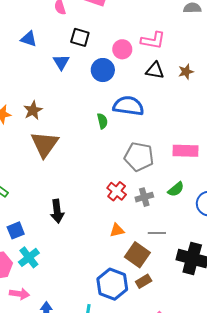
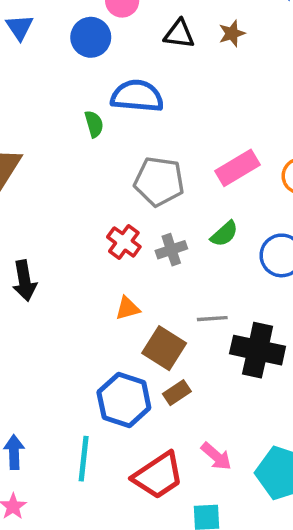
pink rectangle: (185, 151) -> (238, 168), turned -30
gray line: (157, 233) -> (212, 319), moved

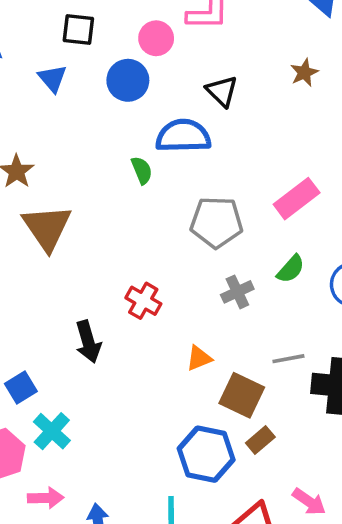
brown star: (232, 33) -> (304, 73), moved
black triangle: (179, 34) -> (222, 91), moved, turned 44
red cross: (124, 242) -> (143, 301), moved

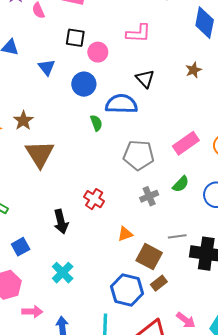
black square: (78, 30) -> (75, 38), moved
pink circle: (156, 38) -> (98, 52), moved
blue circle: (128, 80) -> (84, 84), moved
cyan cross: (52, 431) -> (63, 273), moved

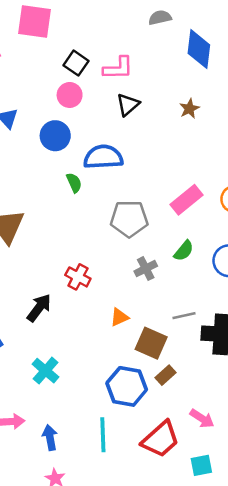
black square: (75, 38) -> (76, 63), moved, turned 30
black triangle: (145, 79) -> (128, 105), moved, turned 36
black arrow: (61, 222) -> (39, 308), turned -125

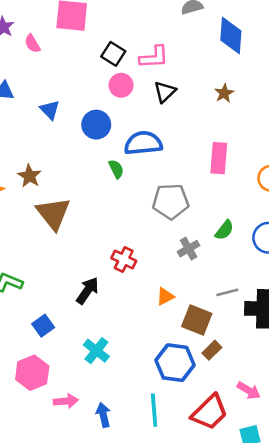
pink circle: (70, 95) -> (121, 85), moved
pink rectangle: (186, 200) -> (219, 158), moved, turned -44

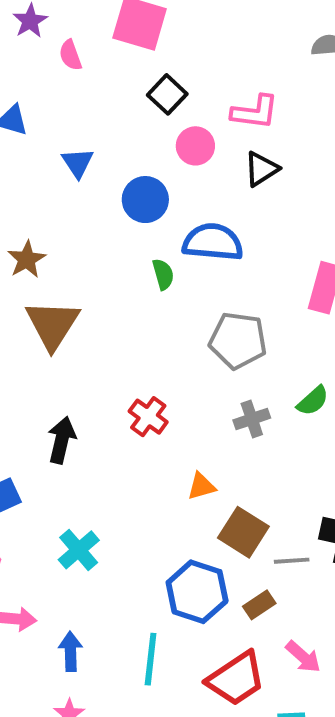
black square: (113, 54) -> (167, 94), moved
black arrow: (88, 291) -> (62, 440), moved, turned -32
gray line: (227, 292) -> (292, 561), moved
brown rectangle: (212, 350) -> (259, 605), moved

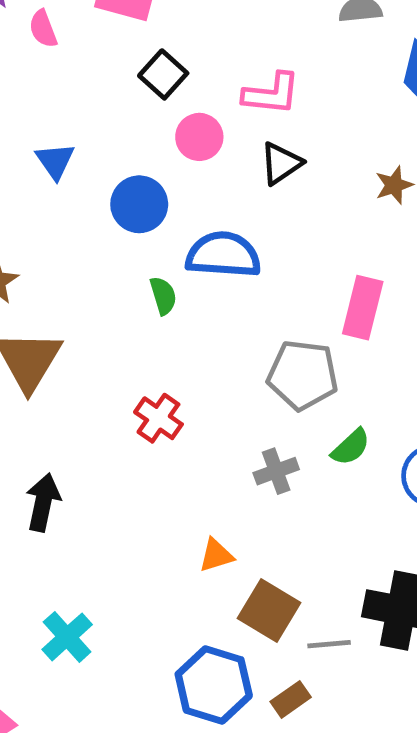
gray pentagon: (238, 340) -> (303, 375), moved
red cross: (148, 417) -> (158, 418), moved

